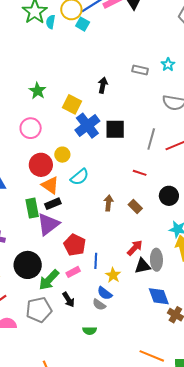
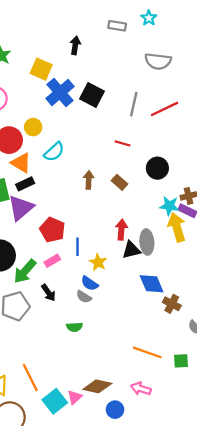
black square: (115, 129) -> (92, 95), turned 30
red arrow: (135, 248) -> (121, 230), turned -36

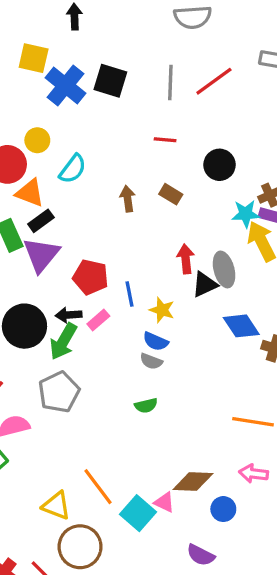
black arrow: (49, 293) -> (69, 315), moved, turned 132
pink triangle: (75, 397) -> (164, 502), turned -42

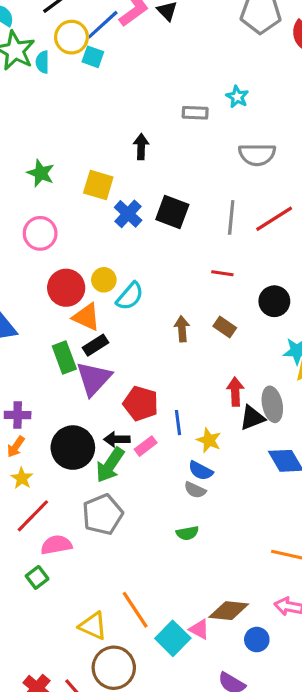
blue cross: (66, 85) -> (128, 214), size x0.7
yellow circle: (37, 140) -> (104, 280), moved

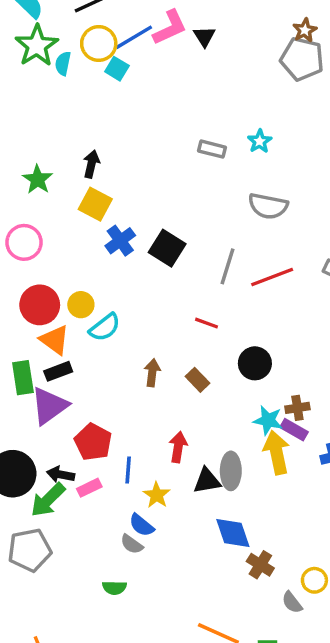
black arrow: (141, 147) -> (91, 164), moved
red arrow: (235, 392) -> (178, 447), moved

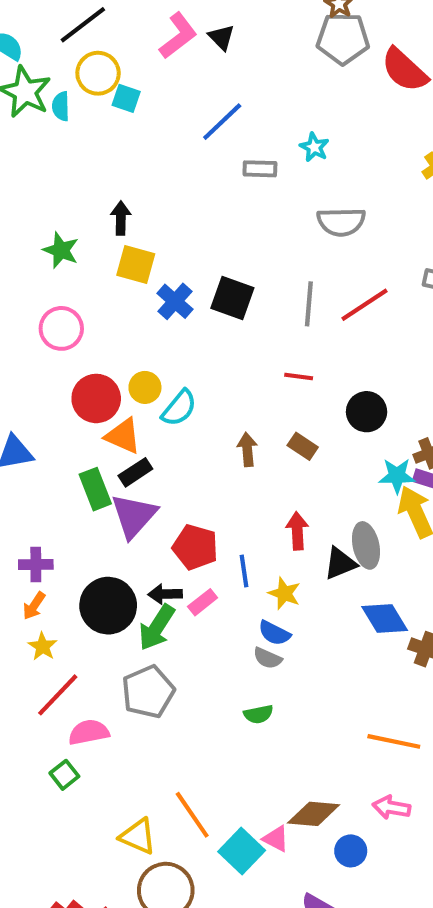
blue line: (134, 37) -> (222, 122), moved

